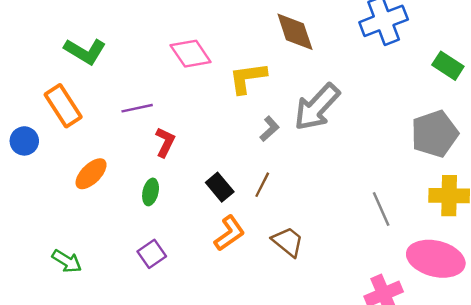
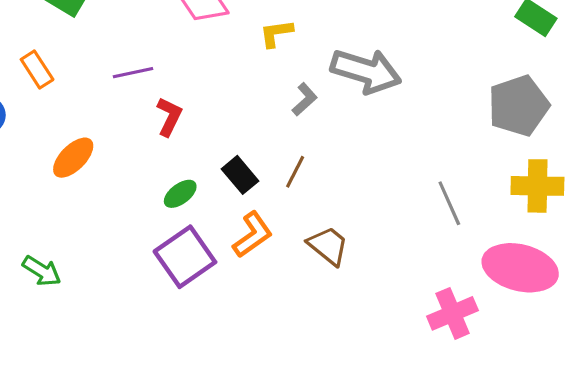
yellow L-shape: (248, 78) -> (276, 33), size x0.7
orange rectangle: (63, 106) -> (37, 69), size x0.7
gray arrow: (317, 107) -> (366, 71), turned -116
green ellipse: (151, 192) -> (180, 194), moved, turned 40
purple square: (152, 254) -> (185, 257), moved, size x1.6

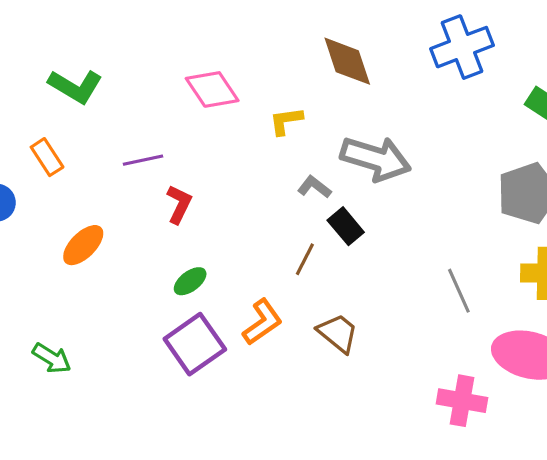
gray L-shape: (305, 99) -> (314, 187), turned -100
black rectangle: (240, 175) -> (346, 226), moved
pink cross: (452, 313) -> (462, 401), turned 33

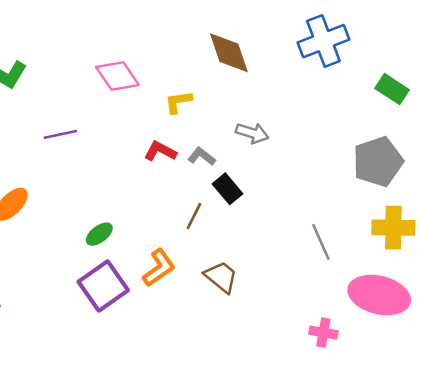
gray arrow: (376, 159) -> (252, 133), size x0.6
red L-shape: (179, 204) -> (160, 151), moved, turned -88
pink cross: (462, 401) -> (323, 333), size x0.7

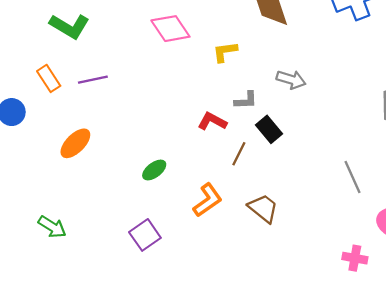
purple line: (60, 134) -> (93, 80), moved
red L-shape: (160, 151) -> (212, 121), moved
gray L-shape: (202, 156) -> (246, 100), turned 140
purple square: (103, 286) -> (145, 235), moved, size x0.7

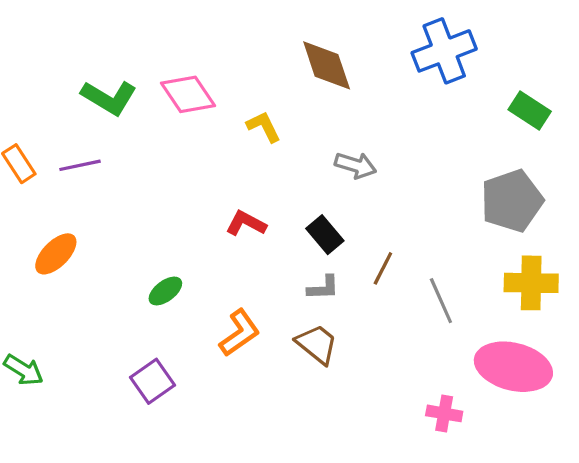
green L-shape: (70, 26) -> (109, 98), moved
yellow L-shape: (225, 52) -> (264, 127), turned 72
gray L-shape: (246, 100) -> (323, 288), moved
brown line: (239, 154) -> (383, 268), moved

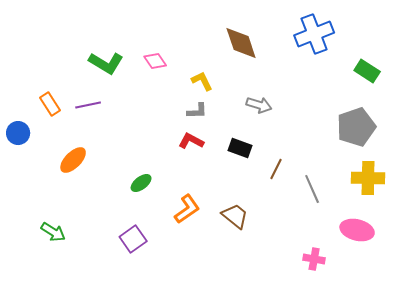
pink diamond: (188, 94) -> (155, 61), size x0.7
black rectangle: (325, 235) -> (240, 148), turned -30
gray L-shape: (323, 288) -> (197, 111), moved
pink ellipse: (513, 367) -> (357, 230), size x0.7

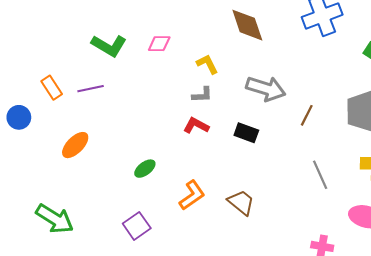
pink diamond: (155, 61) -> (159, 44), turned -55
gray arrow: (259, 105) -> (266, 89), size x1.5
brown line: (276, 169) -> (307, 115), moved
green arrow: (53, 232) -> (55, 219), size x1.5

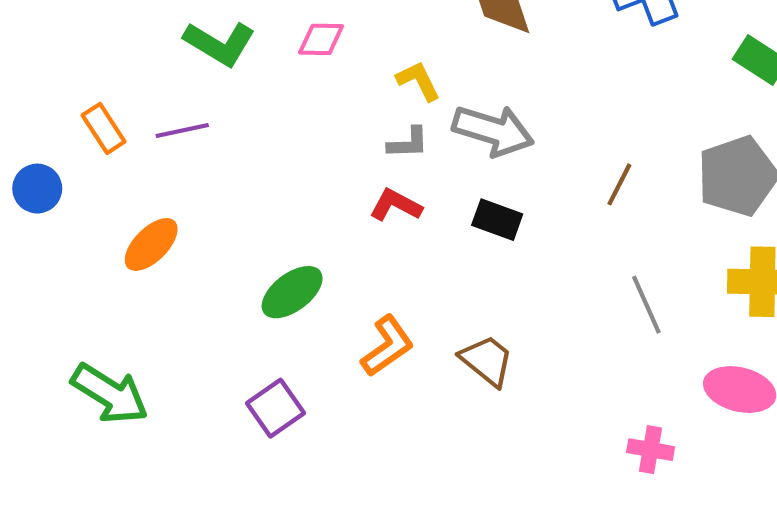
gray arrow: (266, 89) -> (493, 131), moved
green ellipse: (145, 169) -> (292, 292), size x1.4

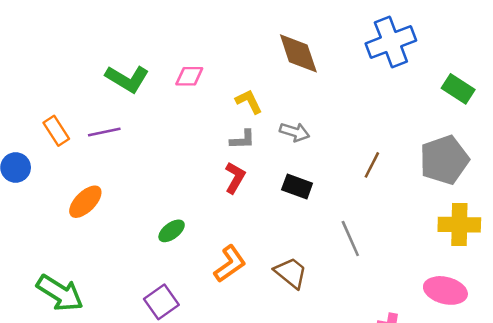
gray arrow: (493, 131) -> (295, 132), size x0.6
red L-shape: (396, 205) -> (235, 178), turned 92
green ellipse: (292, 292) -> (172, 231), size x0.7
gray line: (646, 305) -> (350, 238), moved

